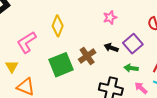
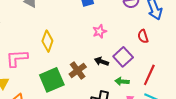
pink L-shape: (27, 42) -> (17, 58), turned 30

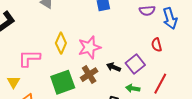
pink star: (100, 31) -> (89, 47), moved, size x1.6

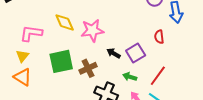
yellow diamond: (61, 43) -> (65, 22), turned -55
brown cross: (89, 75) -> (88, 68), moved
yellow triangle: (13, 82) -> (22, 56), moved

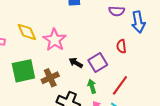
pink star: (92, 30) -> (55, 40), turned -30
green arrow: (130, 77) -> (92, 86), turned 56

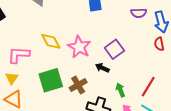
red semicircle: (121, 46) -> (159, 44), moved
purple square: (98, 62) -> (114, 49), moved

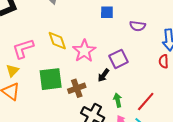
purple semicircle: (139, 13) -> (138, 26), moved
pink L-shape: (19, 55) -> (23, 49), turned -30
black arrow: (102, 68) -> (103, 75), turned -88

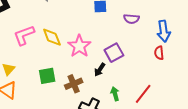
pink L-shape: (23, 49) -> (24, 35), moved
green square: (51, 79) -> (47, 76), size x0.7

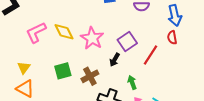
red line: (143, 94) -> (151, 55), moved

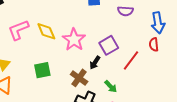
brown cross: (90, 76) -> (79, 78), moved, turned -30
green arrow: (132, 82) -> (111, 86), turned 152

